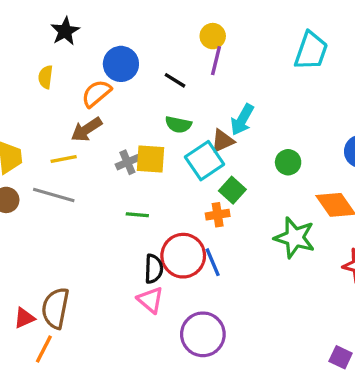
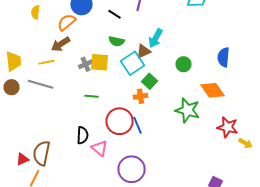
black semicircle: (154, 269) -> (82, 135), moved

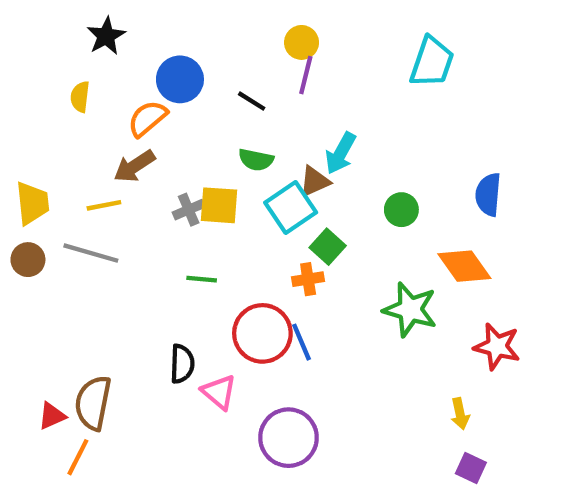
yellow arrow: (246, 143) -> (460, 414), moved, turned 48

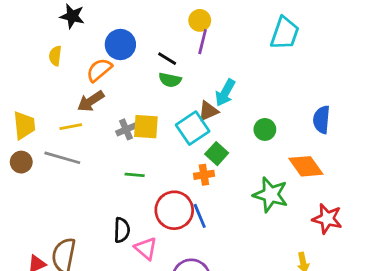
black star: (106, 36) -> (72, 16), turned -30
green semicircle: (256, 160) -> (170, 80), moved

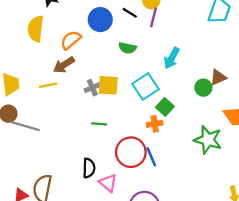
blue circle: (120, 44) -> (100, 20), moved
yellow semicircle: (55, 56) -> (36, 29), size x1.6
black line: (167, 59) -> (130, 13), moved
brown triangle: (208, 111) -> (218, 77), moved
gray line: (62, 158) -> (25, 126), moved

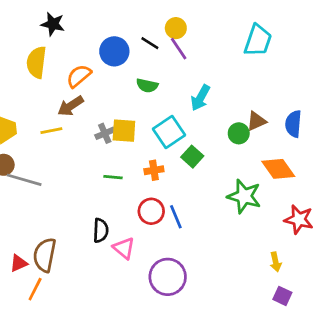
purple line: (154, 17) -> (179, 49), turned -48
orange cross: (155, 124) -> (154, 170), moved
red circle: (131, 152) -> (151, 211), size x0.7

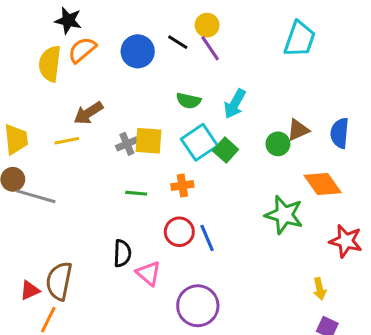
orange semicircle: (79, 76) -> (82, 50), moved
green semicircle: (147, 86) -> (189, 101), moved
green square: (192, 157) -> (226, 150), moved

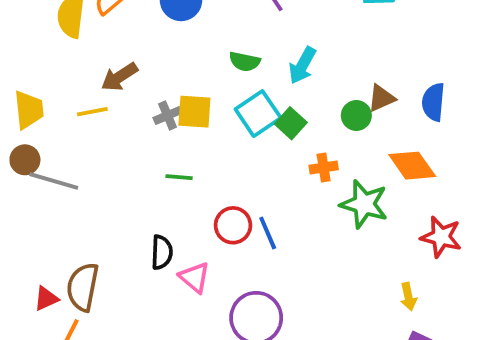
orange cross: (182, 185) -> (324, 168), moved

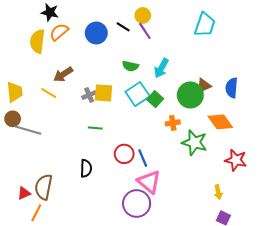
yellow line: (92, 112) -> (49, 93), turned 42
green circle: (356, 115) -> (190, 95), size x1.6
pink triangle: (194, 277) -> (149, 182), moved, size x1.4

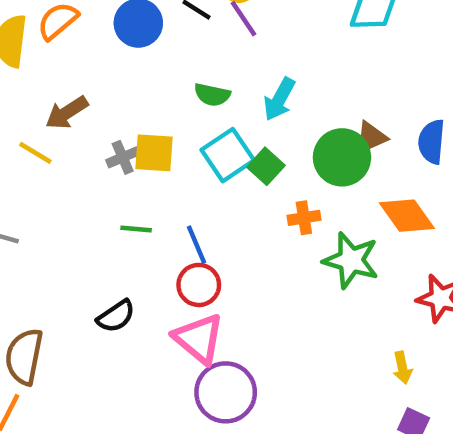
blue line: (143, 158) -> (197, 245), moved
black semicircle: (86, 168) -> (116, 316), turned 54
pink triangle: (149, 182) -> (199, 339), moved

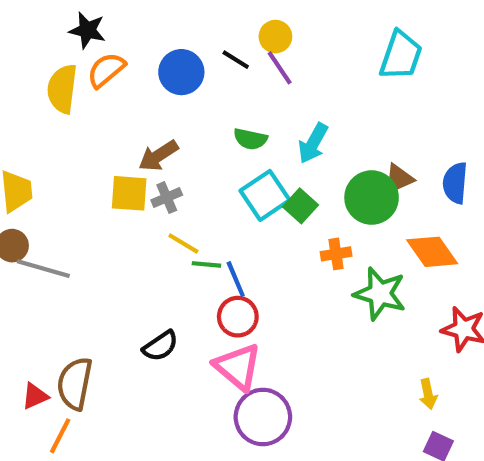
brown arrow: (67, 113) -> (158, 156), moved
yellow line: (35, 153) -> (183, 244), moved
yellow square: (154, 153) -> (129, 193), moved
green line: (136, 229) -> (206, 264), moved

